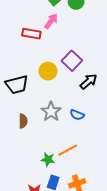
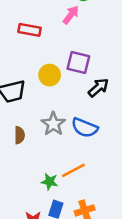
pink arrow: (51, 21) -> (71, 15), moved
purple square: (72, 61) -> (78, 63), turned -30
blue semicircle: (77, 115) -> (85, 128), size x1.5

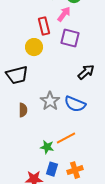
red rectangle: (29, 30) -> (44, 26), moved, turned 66
purple square: (78, 63) -> (70, 38), moved
yellow circle: (50, 75) -> (34, 47), moved

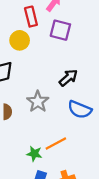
black arrow: (86, 72) -> (68, 78), moved
blue semicircle: (75, 104) -> (80, 110), moved

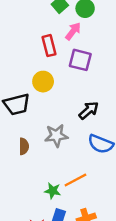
yellow circle: (20, 40) -> (43, 82), moved
gray star: (38, 102) -> (56, 136), turned 30

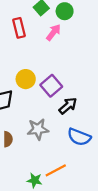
red rectangle: (49, 46) -> (19, 28), moved
purple square: (80, 60) -> (51, 86), moved, turned 35

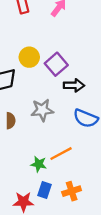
black arrow: (68, 106) -> (74, 85), turned 42

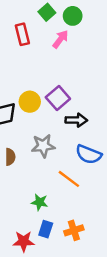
yellow circle: (29, 57) -> (30, 102), moved
orange line: (61, 154) -> (69, 179), moved, turned 65

